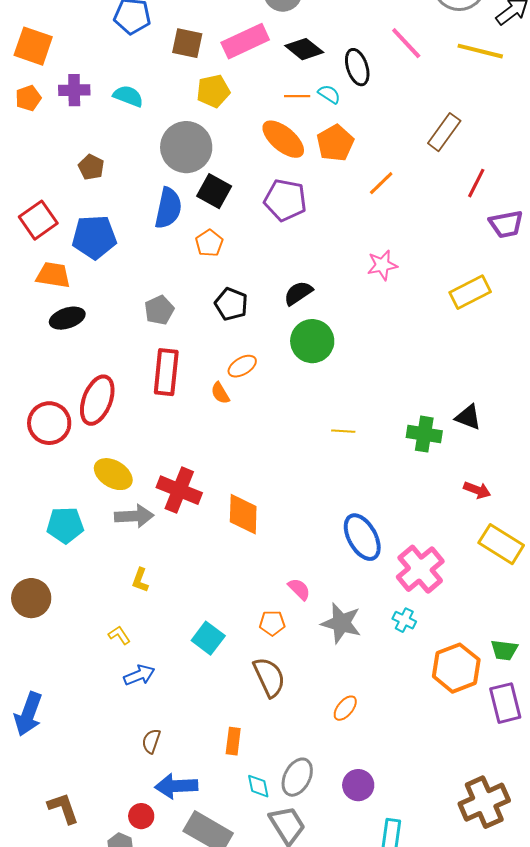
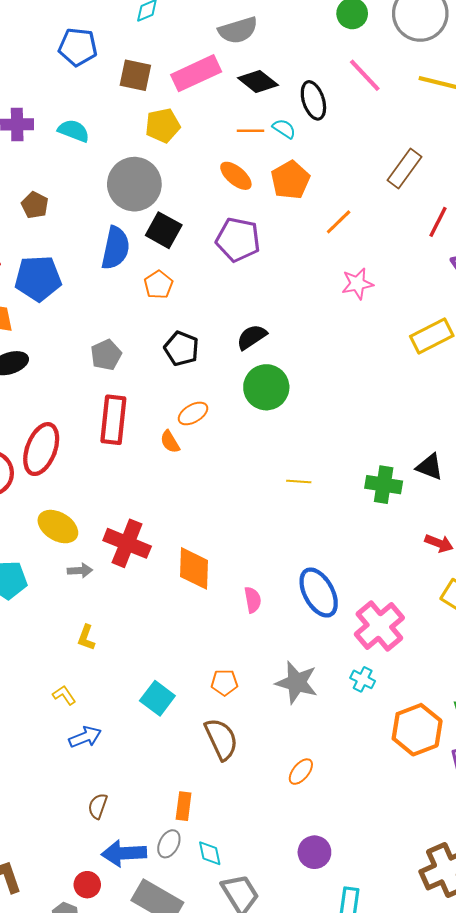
orange ellipse: (283, 139) -> (236, 176), size x0.7
pink star: (382, 265) -> (357, 284), moved
gray arrow: (134, 516) -> (80, 571), size x0.6
pink semicircle: (299, 589) -> (253, 600), moved, turned 35
gray ellipse: (297, 777) -> (169, 844), moved, size x0.7

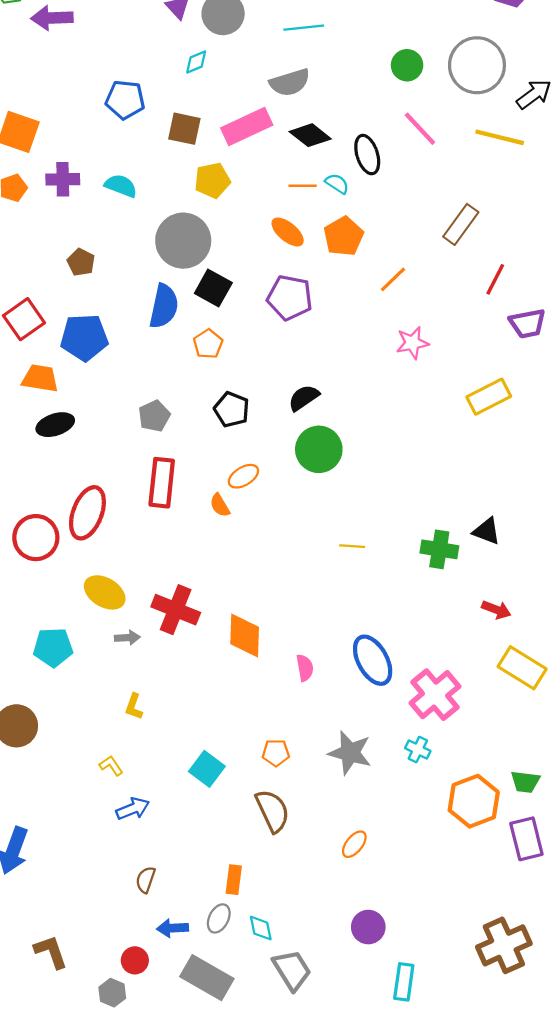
blue arrow: (124, 853) -> (172, 928), size x0.7

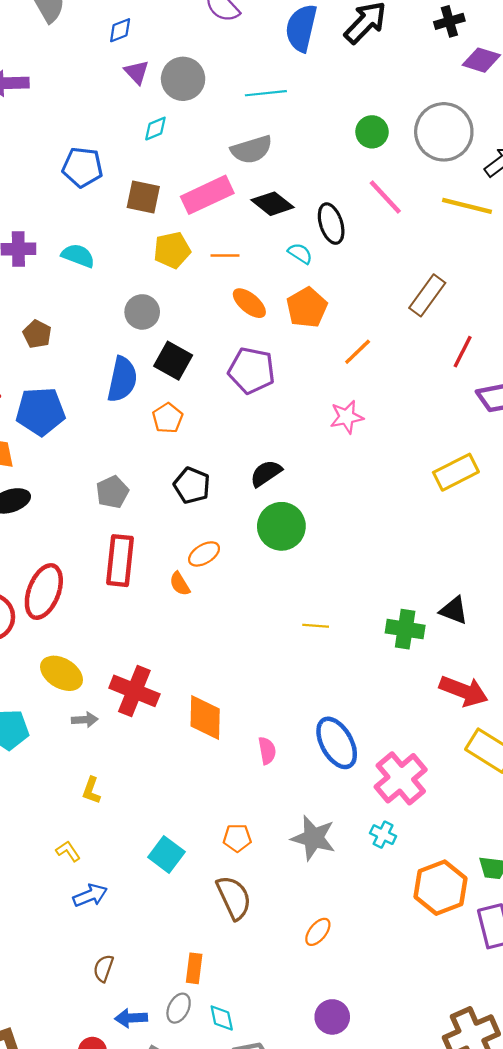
orange line: (303, 186) -> (225, 256), moved
gray circle: (183, 241) -> (142, 312), size x0.6
pink star: (412, 343) -> (347, 417), moved
red arrow: (496, 610) -> (464, 691), size x1.6

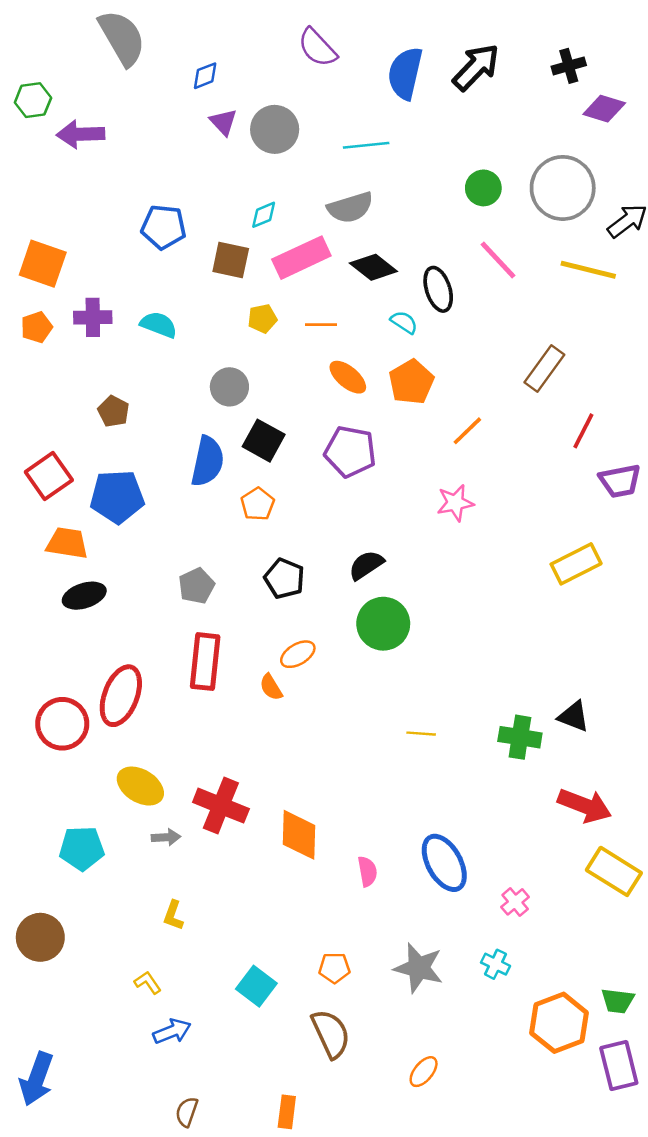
cyan diamond: (155, 129) -> (264, 215), moved
yellow pentagon: (172, 250) -> (262, 319), size x0.7
pink cross: (401, 778) -> (515, 902), size x0.5

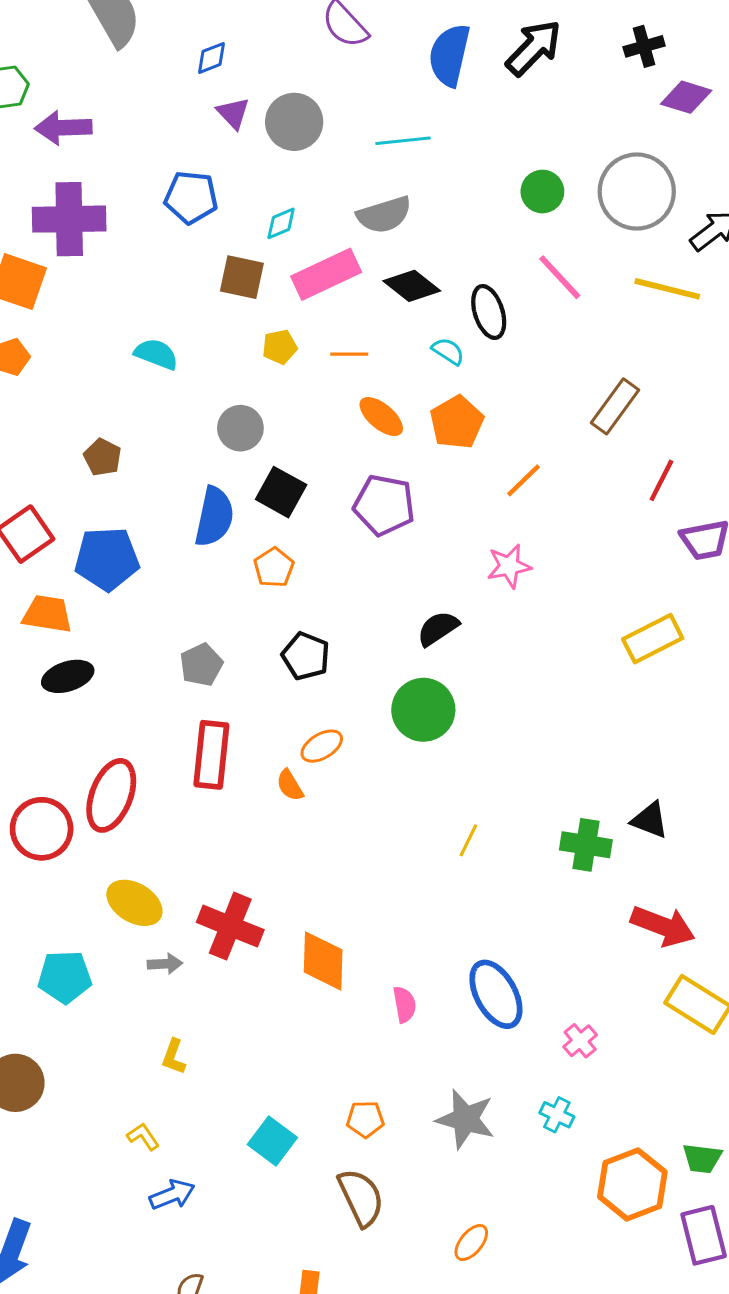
blue pentagon: (164, 227) -> (191, 197), moved
purple cross: (93, 317) -> (69, 219), moved, size x1.6
black semicircle: (366, 565) -> (438, 628), moved
yellow line: (421, 734) -> (468, 840), turned -68

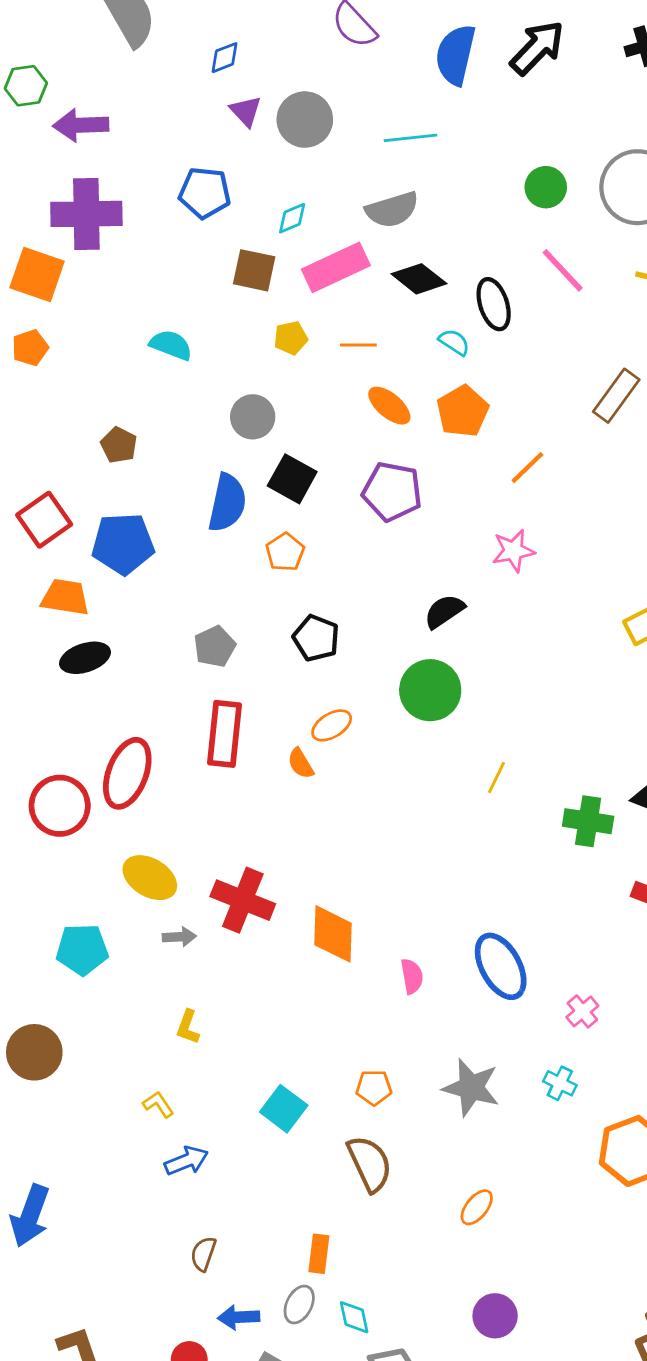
yellow line: (468, 840) -> (496, 778), moved

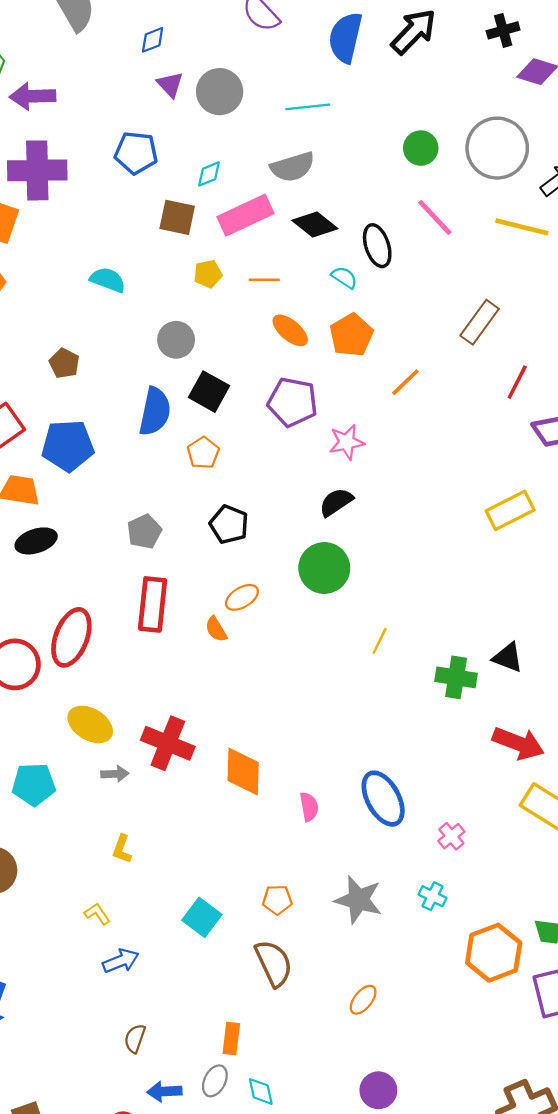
pink star: (513, 551) -> (347, 442), moved

